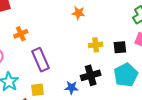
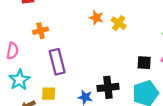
orange star: (78, 13) -> (96, 18), moved
yellow cross: (96, 45) -> (119, 23), moved, turned 32

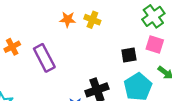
purple rectangle: (57, 62) -> (44, 58), moved

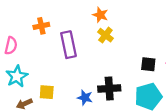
yellow cross: (92, 20) -> (105, 35), moved

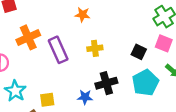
orange cross: (41, 26) -> (28, 37), size x1.5
yellow cross: (105, 35) -> (95, 48), moved, turned -32
black square: (148, 64) -> (139, 52), turned 32

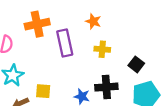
orange star: (82, 15) -> (93, 21), moved
black square: (139, 52) -> (136, 64), moved

